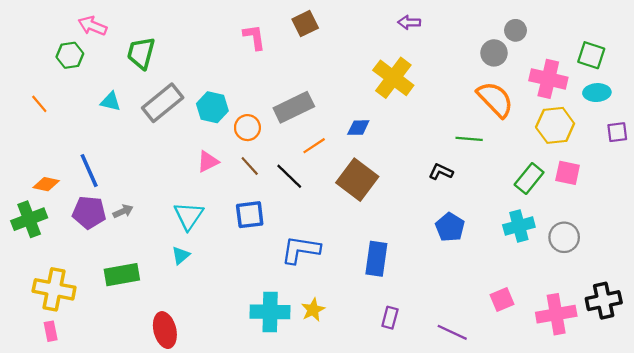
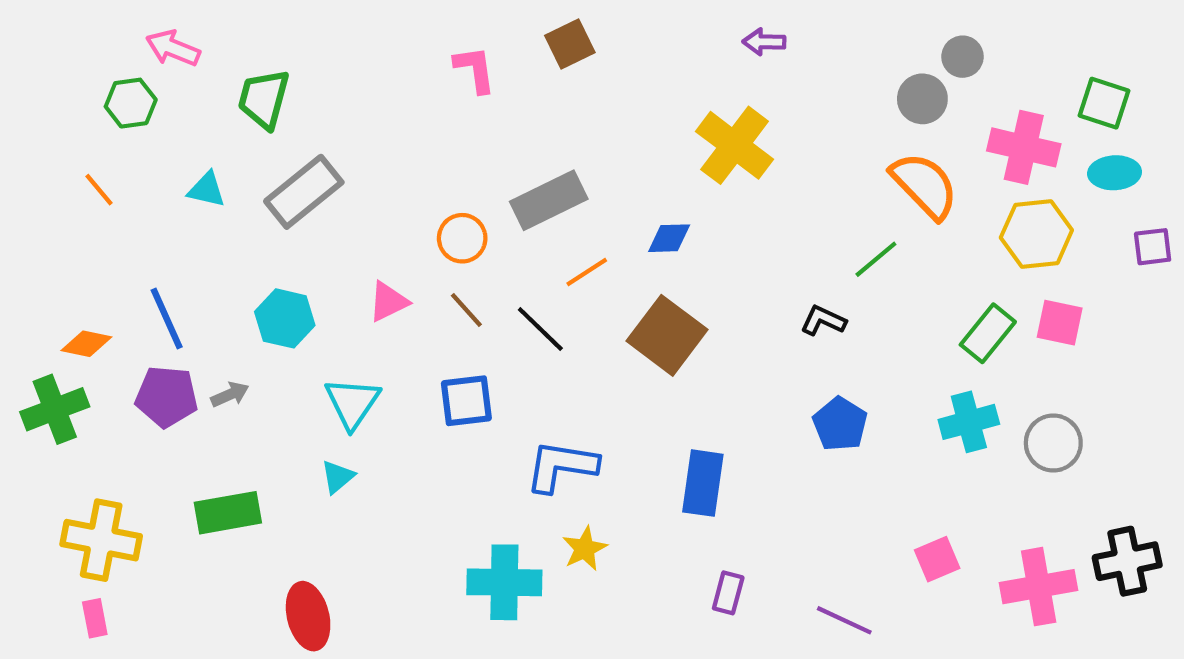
orange line: (39, 104) -> (99, 190), moved
cyan hexagon: (212, 107) -> (285, 318), moved
green line: (469, 139) -> (876, 259), turned -45
yellow star: (313, 310) -> (585, 549), moved

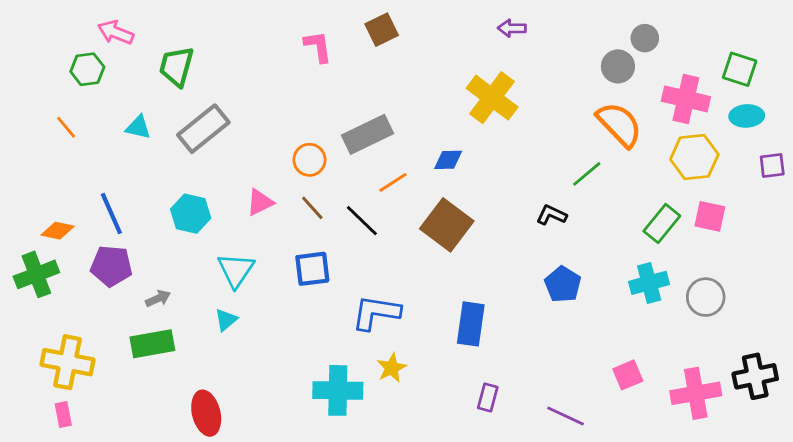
gray arrow: (230, 394) -> (158, 298), moved

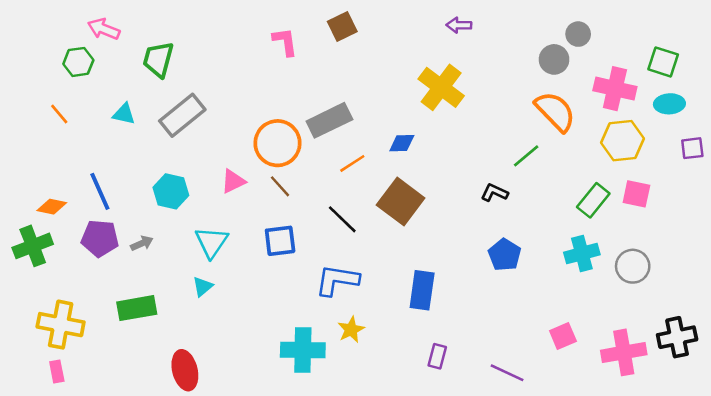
orange circle: (309, 160) -> (277, 143), size x1.6
black line: (362, 221) -> (342, 219), moved
gray arrow: (158, 298) -> (142, 243), moved

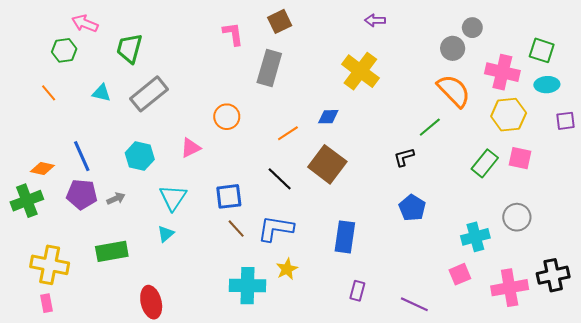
gray rectangle: (329, 120) -> (269, 68), moved, turned -48
orange circle: (277, 143) -> (227, 117), size x0.7
brown line: (280, 186) -> (236, 229), moved
black L-shape: (494, 193) -> (404, 157), turned -40
cyan cross: (582, 254) -> (475, 237), moved

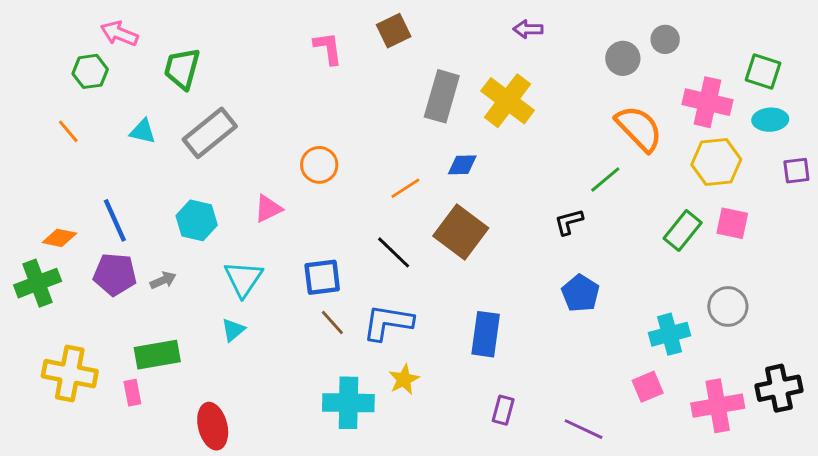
gray circle: (453, 48) -> (623, 58), moved
gray rectangle: (269, 68) -> (442, 96), moved
pink rectangle: (47, 303) -> (132, 393), moved

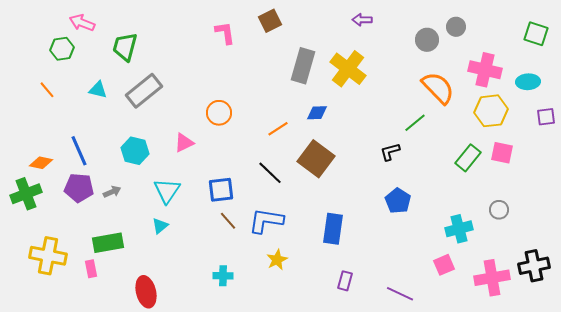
green square: (763, 71) -> (536, 34), moved
gray circle: (728, 306) -> (499, 210), size x0.7
cyan cross: (348, 403) -> (223, 276), moved, size x0.6

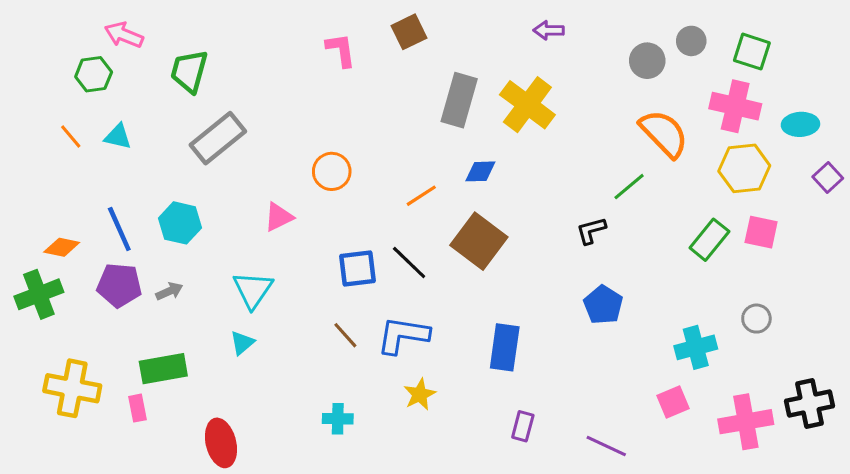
green square: (536, 34) -> (752, 52), moved
cyan triangle: (98, 90) -> (118, 137), moved
purple square: (546, 117) -> (828, 177), turned -36
cyan hexagon: (135, 151) -> (180, 223), moved
blue square: (221, 190) -> (357, 268), moved

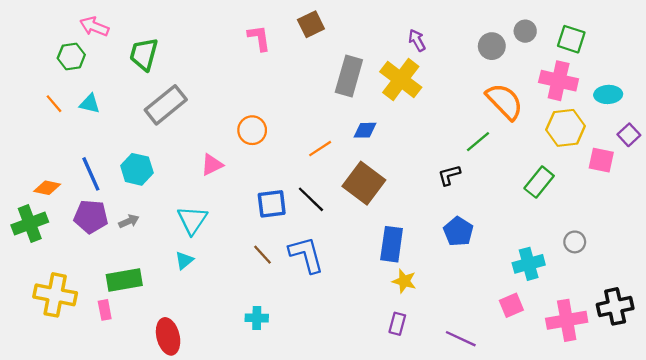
purple arrow: (549, 30) -> (417, 40), moved, turned 60
pink square: (761, 232) -> (601, 160), moved
blue L-shape: (403, 335) -> (306, 255), turned 66
blue rectangle: (505, 347) -> (392, 244), moved
yellow star: (420, 394) -> (404, 281), moved, turned -30

